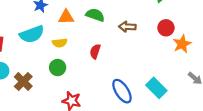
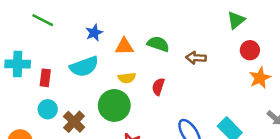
red circle: (166, 28) -> (250, 50), moved
yellow semicircle: (60, 43) -> (127, 78), moved
green circle: (58, 68) -> (114, 105), size x1.6

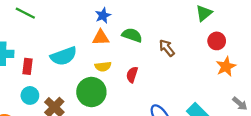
blue star: (94, 33) -> (103, 15), moved
brown arrow: (196, 58) -> (167, 48), turned 48

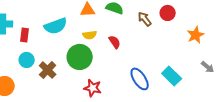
red circle: (217, 41) -> (168, 13), moved
red semicircle: (132, 75) -> (115, 42), turned 128

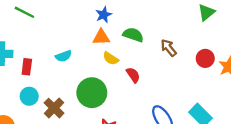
red circle: (168, 13) -> (205, 58), moved
cyan semicircle: (56, 26) -> (63, 56), size x0.6
yellow semicircle: (90, 35) -> (111, 58), moved, turned 40

